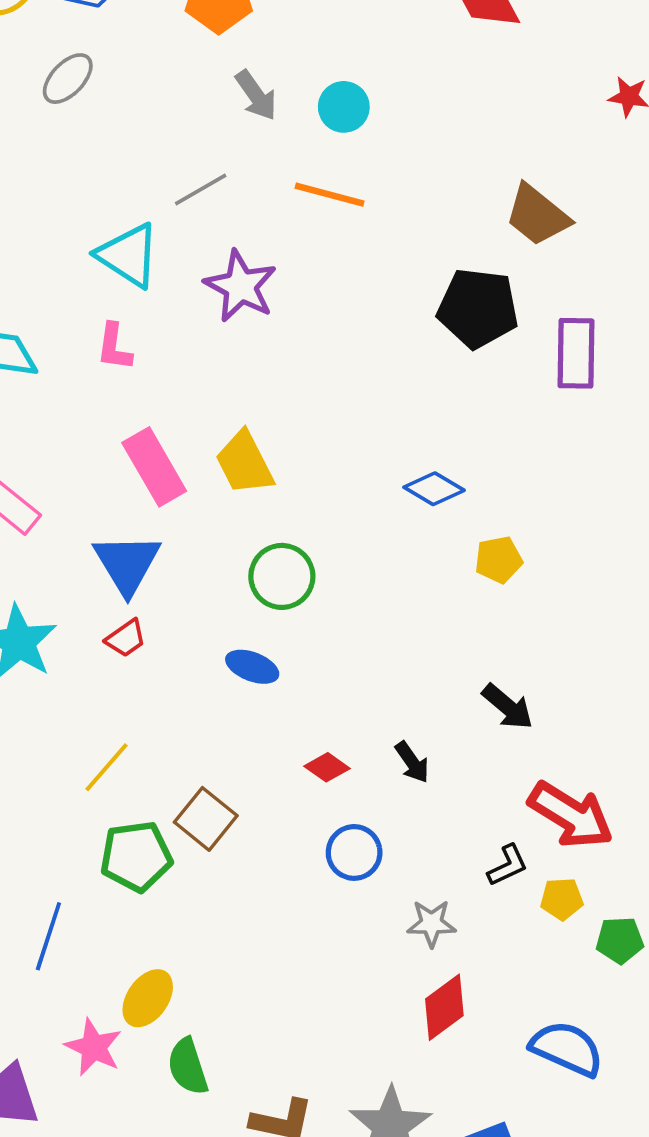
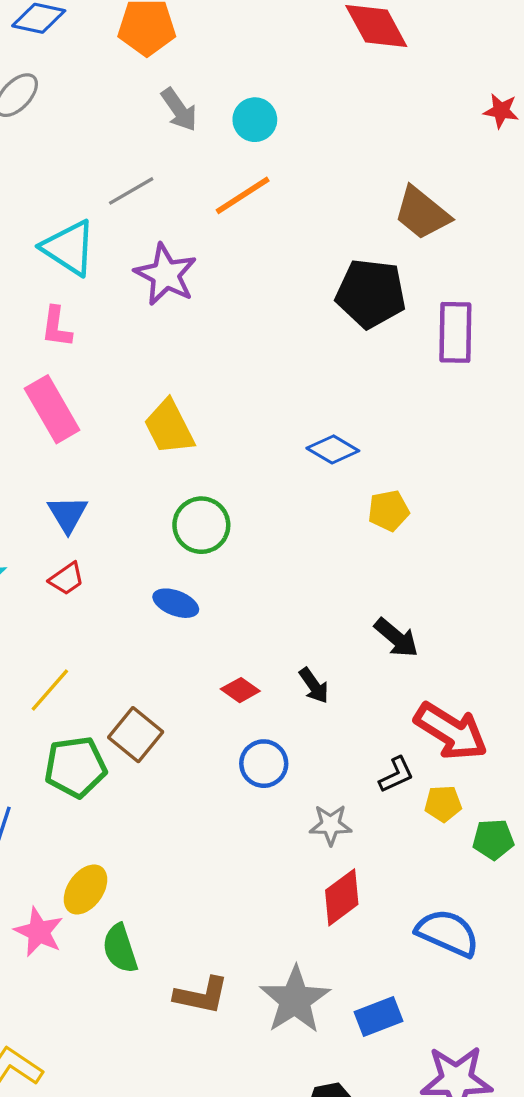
orange line: (330, 195) -> (243, 195), turned -48
pink rectangle: (154, 467) -> (52, 409), moved
blue triangle: (127, 564) -> (68, 514), size x0.7

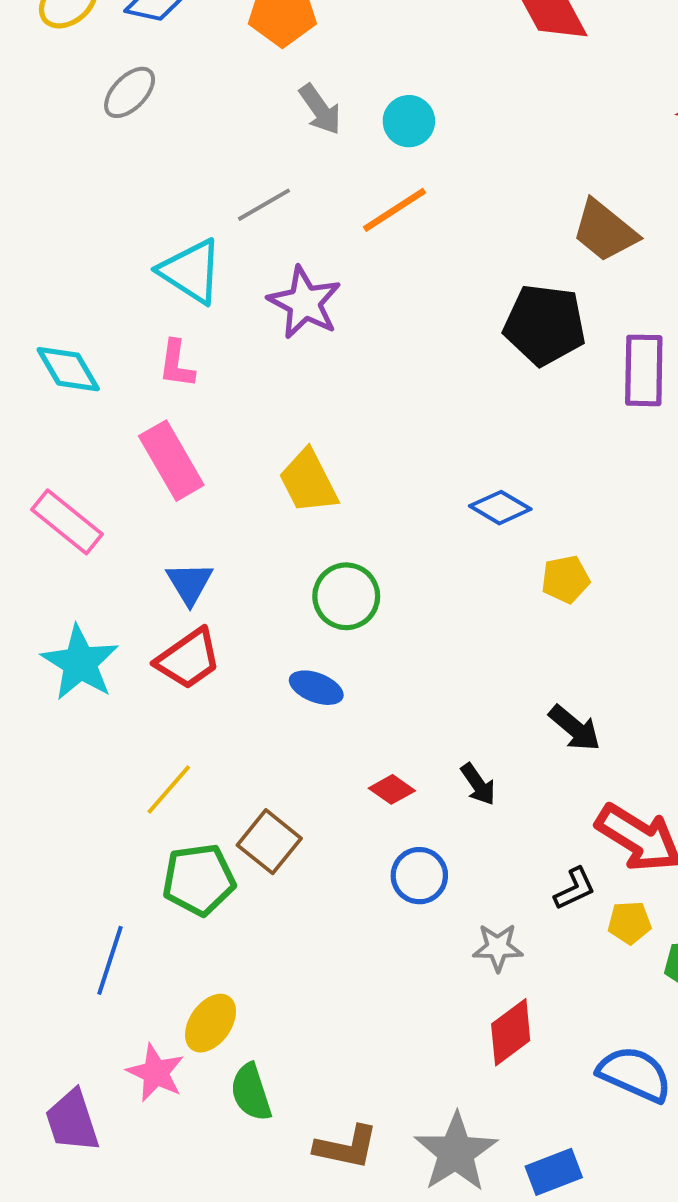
red trapezoid: (67, 579) -> (188, 659), size x1.6

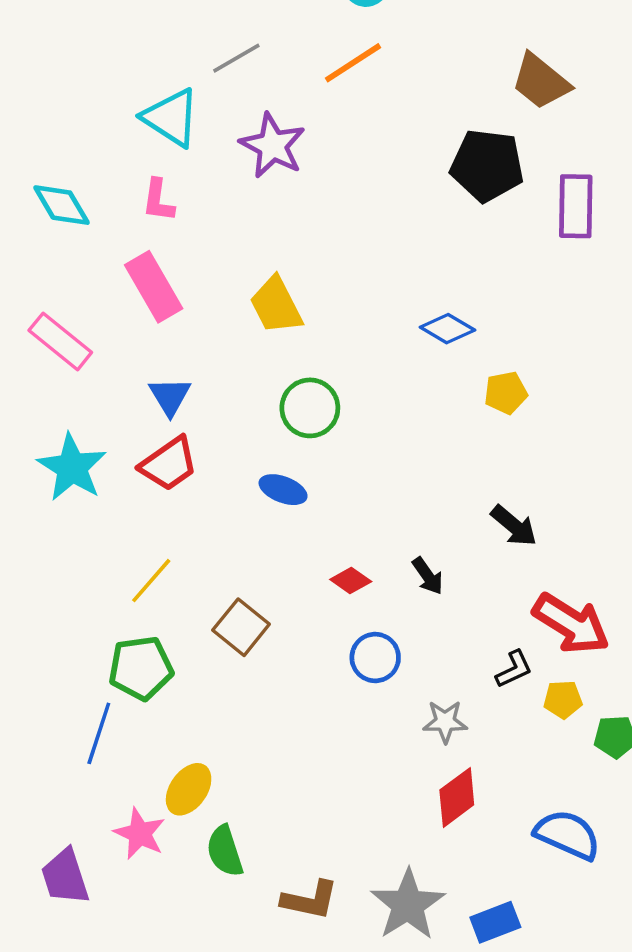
green pentagon: (199, 880) -> (141, 668), moved

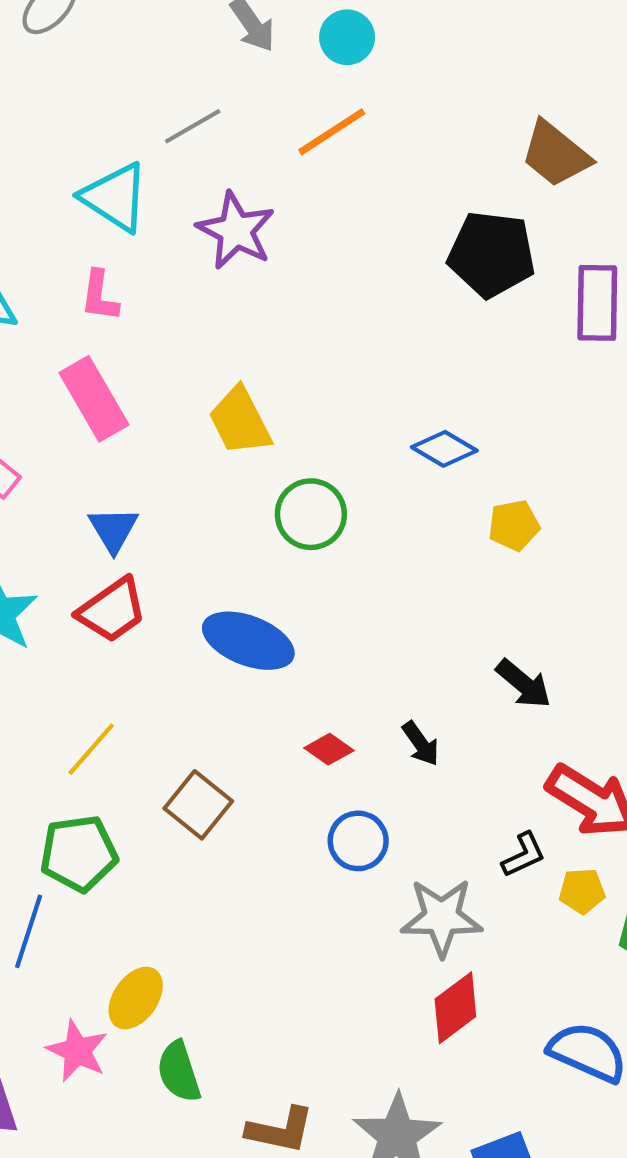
green circle: (310, 408) -> (311, 514), moved
blue ellipse: (283, 490) -> (248, 641), size x1.6
gray star: (445, 722) -> (442, 917), size x1.5

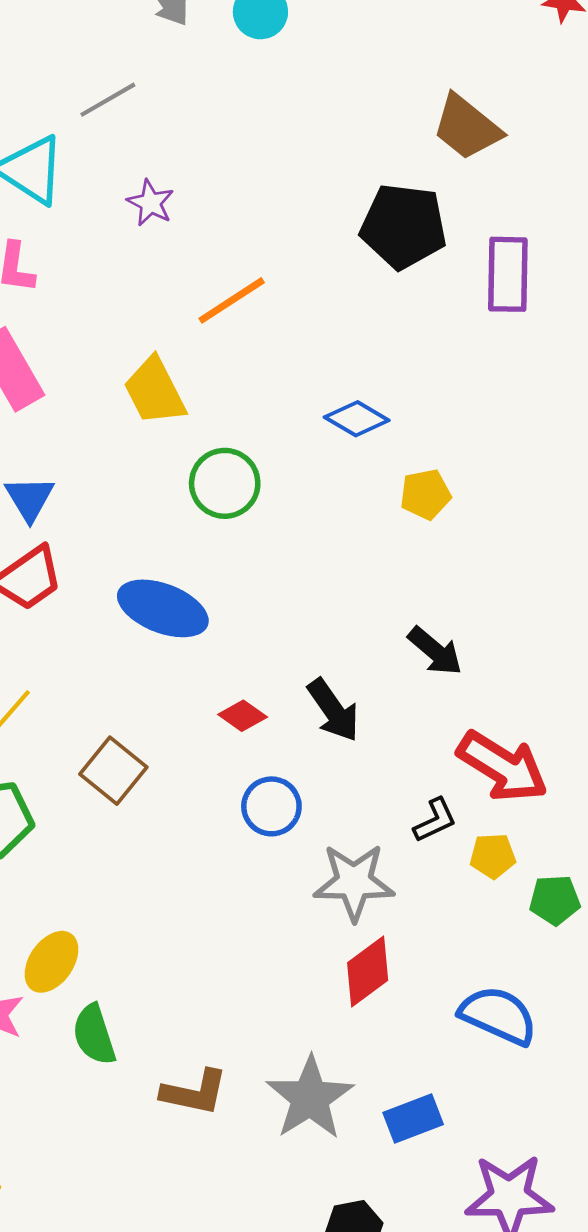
orange line: (332, 132) -> (232, 300), moved
purple star: (236, 231) -> (150, 203), size x0.6
black arrow: (421, 744) -> (333, 710), size x1.4

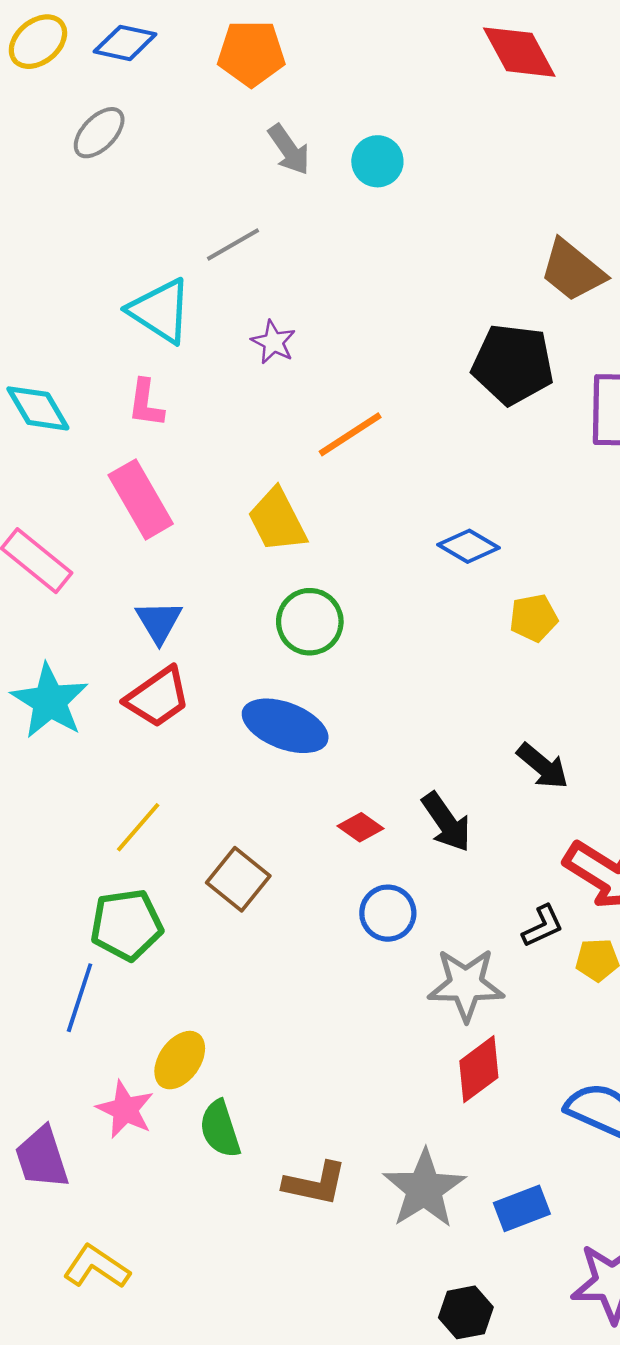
green circle: (225, 483) -> (310, 622), moved

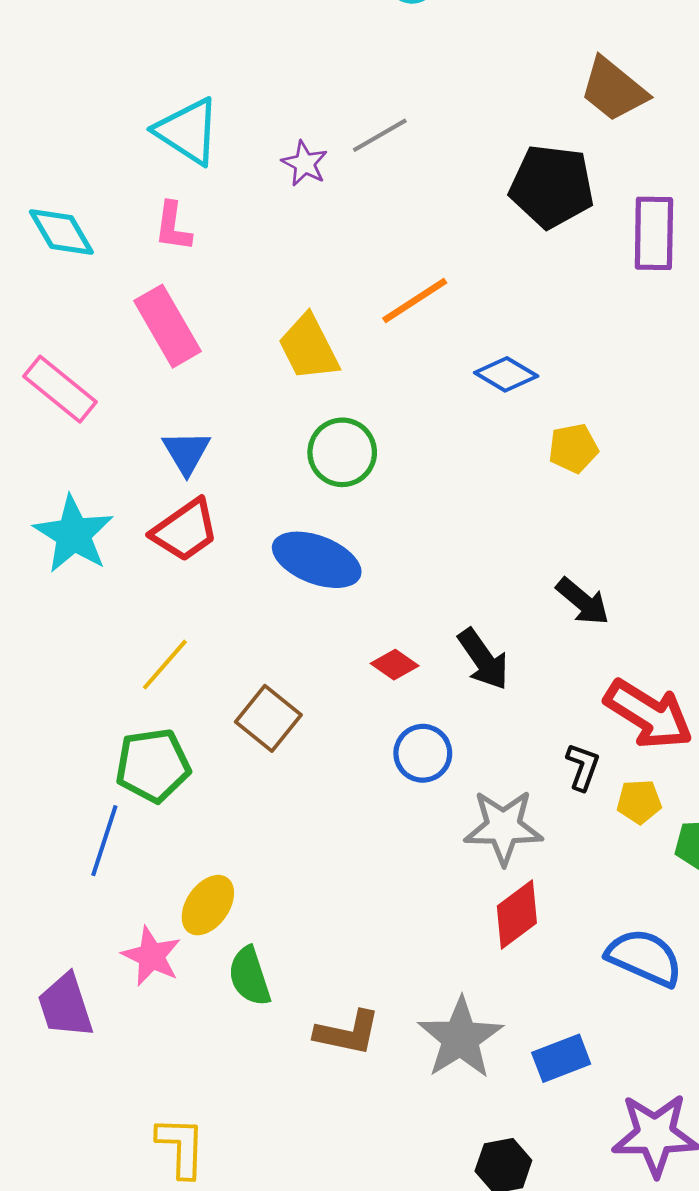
gray line: (233, 245) -> (380, 135), moved
orange line: (350, 434) -> (415, 301), moved
black L-shape: (543, 926) -> (583, 767), turned -45
yellow L-shape: (96, 1267) -> (181, 1147), moved, turned 58

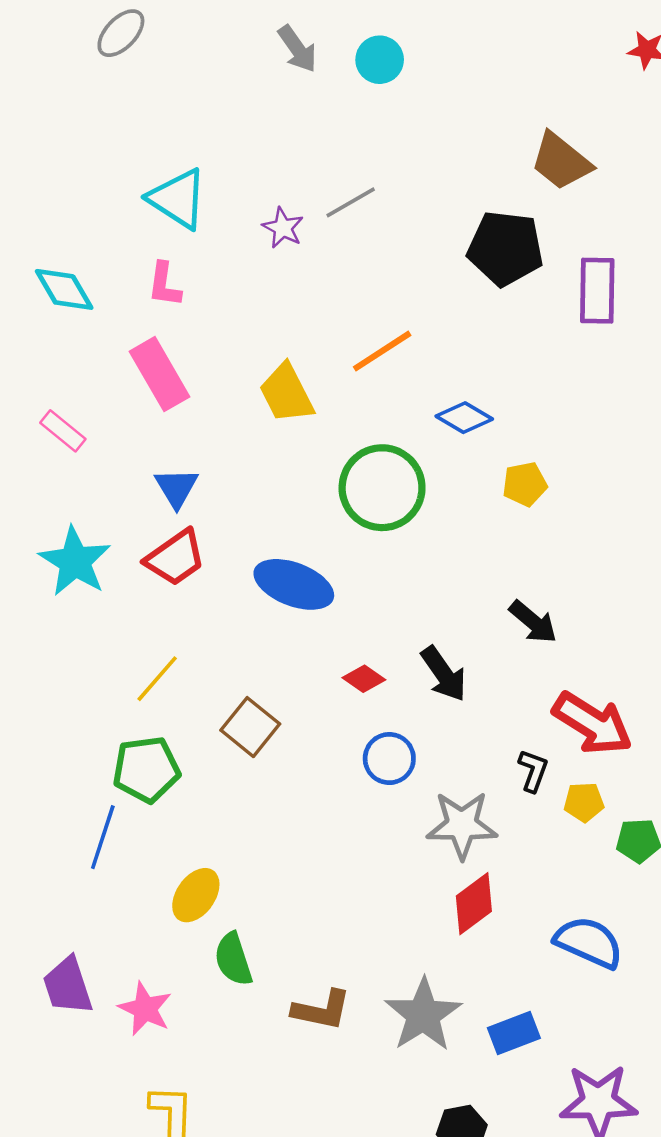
pink rectangle: (60, 389) -> (63, 431), size x0.7
green circle: (342, 452) -> (382, 488), moved, size x1.4
pink star: (151, 956) -> (145, 1009), moved

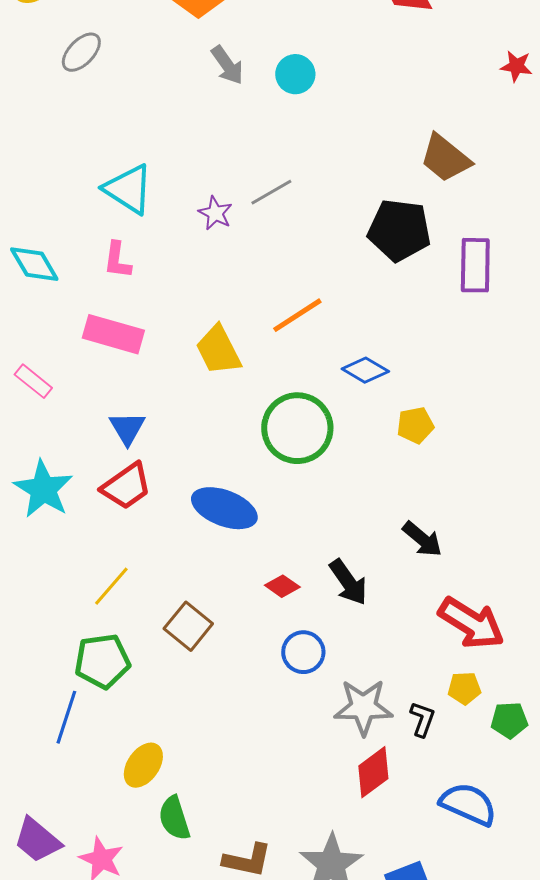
pink rectangle: (160, 374) -> (113, 334), turned -44
black L-shape: (533, 771) -> (422, 719), moved
purple trapezoid: (68, 986) -> (37, 840), turned -32

